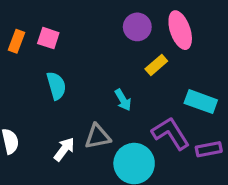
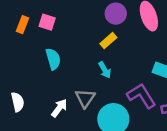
yellow rectangle: (156, 65) -> (108, 41), moved
gray triangle: (98, 137) -> (85, 98), turned -45

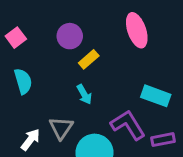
purple circle: (116, 14) -> (70, 36), moved
pink square: (47, 22) -> (16, 38), turned 35

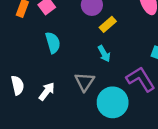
white arrow: (30, 140) -> (47, 91), moved

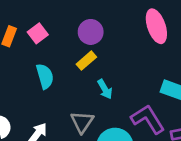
yellow rectangle: (108, 24) -> (86, 61), moved

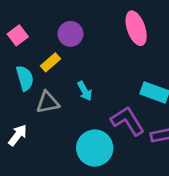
yellow rectangle: (86, 61) -> (51, 62), moved
gray triangle: (82, 122) -> (48, 102), moved, turned 45

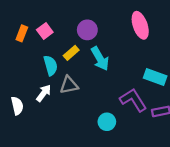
cyan arrow: (85, 91) -> (100, 59), moved, size x1.5
white arrow: (18, 135) -> (44, 93), moved
cyan circle: (95, 148) -> (107, 122), size x0.6

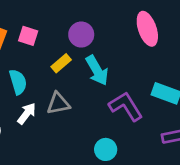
pink square: (45, 31) -> (28, 36), turned -35
cyan semicircle: (51, 65) -> (18, 82), moved
purple L-shape: (133, 100) -> (126, 106), moved

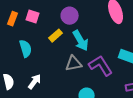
gray triangle: (58, 103) -> (74, 64), moved
white arrow: (27, 114) -> (35, 82), moved

